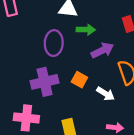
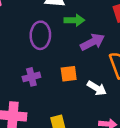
orange square: (79, 80) -> (69, 74), turned -35
purple cross: (45, 82) -> (31, 77), size x0.6

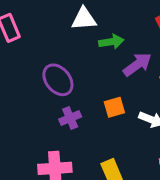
purple ellipse: (40, 35) -> (58, 80), moved, turned -32

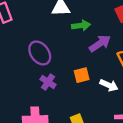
purple cross: (70, 118) -> (48, 82), turned -35

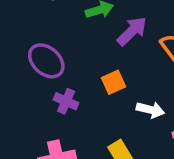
white arrow: (109, 85) -> (150, 110), moved

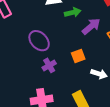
purple cross: (66, 101) -> (49, 65), turned 32

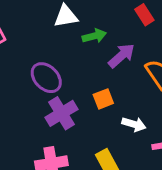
purple cross: (49, 65) -> (62, 113), size x1.5

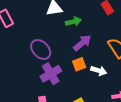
purple arrow: (121, 56) -> (82, 43), moved
white arrow: (134, 124) -> (99, 71), moved

